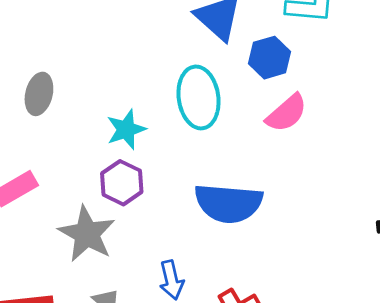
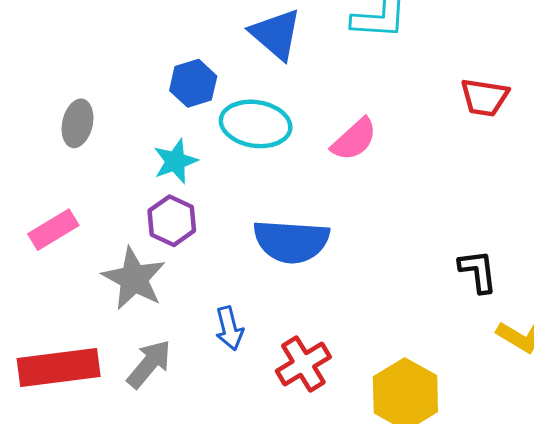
blue hexagon: (270, 58) -> (193, 83), moved
cyan ellipse: (199, 97) -> (256, 124), turned -72

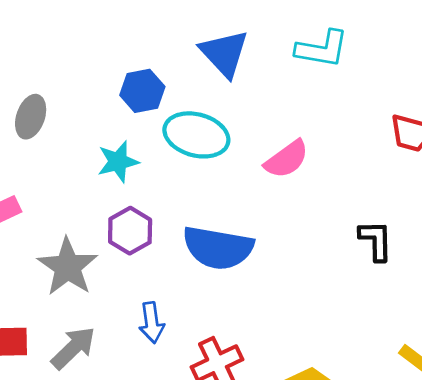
purple hexagon: (172, 221) -> (130, 231), moved
black L-shape: (478, 271) -> (376, 240), moved

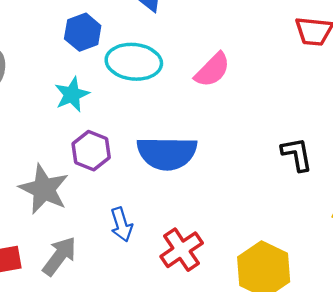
black L-shape: (376, 240) -> (297, 154), moved

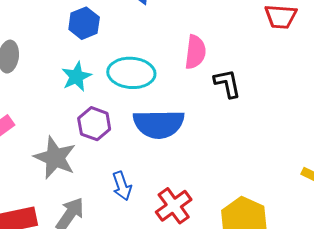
cyan ellipse: (134, 62) -> (131, 73), moved
pink semicircle: (212, 70) -> (195, 52), turned -36
black L-shape: (297, 154) -> (227, 83), moved

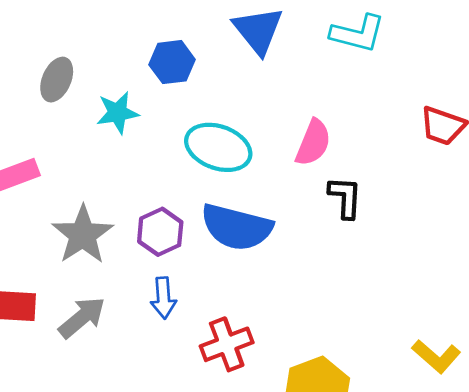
cyan star: (76, 77) -> (118, 113), moved
purple hexagon: (94, 124) -> (160, 232), moved

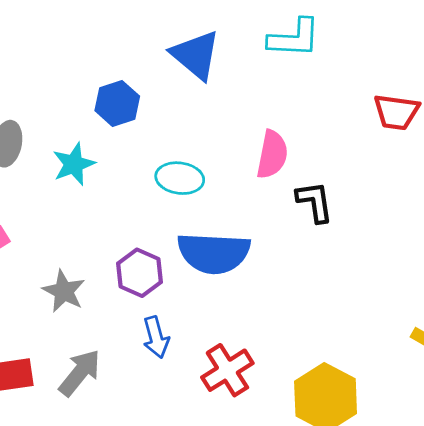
cyan ellipse: (218, 147) -> (180, 178), size x0.7
gray star: (83, 235) -> (64, 291), size x0.7

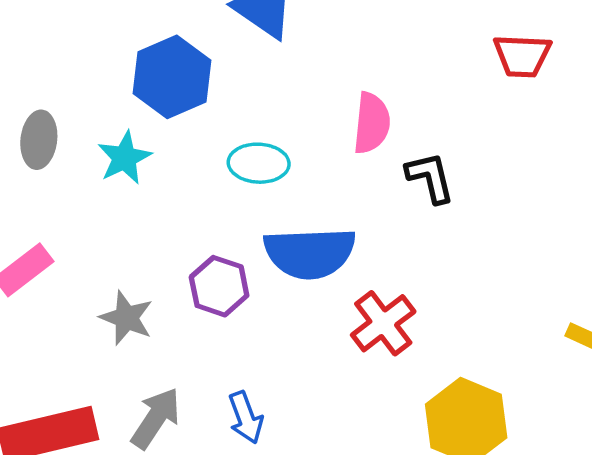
blue hexagon: (117, 103) -> (172, 77), size x1.4
blue arrow: (156, 337) -> (246, 417), moved
red cross: (227, 370) -> (383, 323), moved

